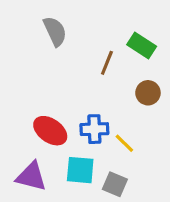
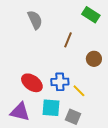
green rectangle: (142, 45) -> (91, 15), moved

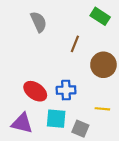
brown circle: (94, 59) -> (103, 65), size x1.5
yellow line: (79, 91) -> (102, 109), moved, turned -40

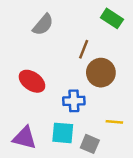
gray semicircle: (39, 22) -> (43, 25), turned 65
brown circle: (103, 65) -> (101, 73), moved
red ellipse: (35, 91) -> (32, 81), moved

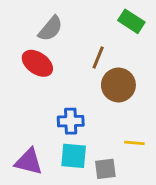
red ellipse: (32, 81) -> (37, 63), moved
blue cross: (74, 101) -> (71, 121), moved
gray square: (90, 144) -> (105, 169), turned -30

